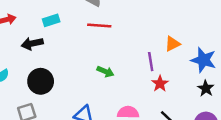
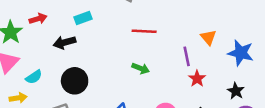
red line: (99, 26) -> (144, 31), moved
orange triangle: (173, 44) -> (208, 37), turned -42
black star: (206, 88) -> (236, 91), moved

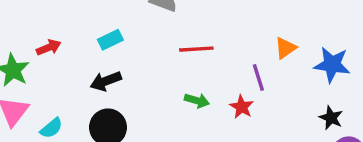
orange triangle: (208, 37) -> (286, 48), turned 42
black arrow: (64, 42) -> (106, 81), moved
red star: (197, 79) -> (242, 107), moved

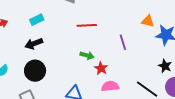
orange triangle: (286, 48) -> (148, 21), moved, turned 48
red star: (242, 107) -> (101, 68), moved

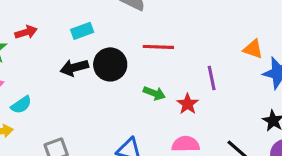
red star: (101, 68) -> (188, 104), moved
black circle: (35, 71) -> (110, 64), moved

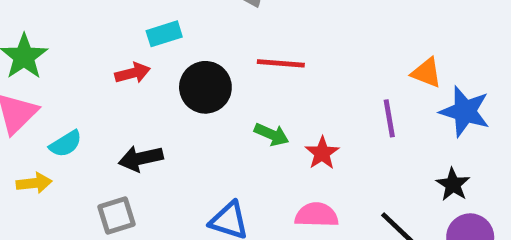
red arrow: (26, 32) -> (133, 73), moved
black arrow: (74, 68) -> (141, 158), moved
purple line: (212, 78) -> (389, 118), moved

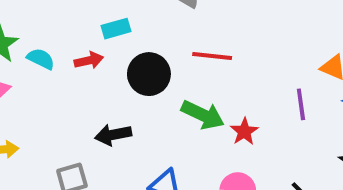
green arrow: (272, 134) -> (203, 115), size x1.5
cyan semicircle: (66, 144) -> (41, 59), moved, turned -124
black arrow: (141, 158) -> (113, 135), moved

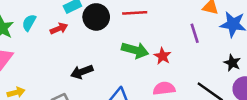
cyan semicircle: (41, 59) -> (29, 23), moved, turned -77
black circle: (149, 74) -> (96, 17), moved

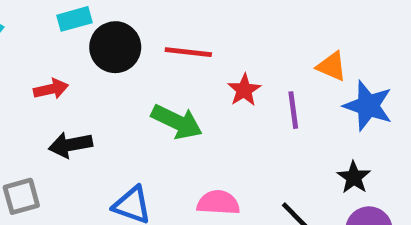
red arrow: (59, 29) -> (51, 89), moved
red star: (163, 56) -> (244, 90), moved

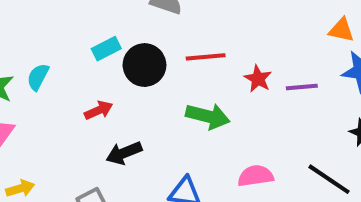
orange triangle: (332, 66) -> (341, 30), moved
purple line: (293, 110) -> (302, 87), turned -76

